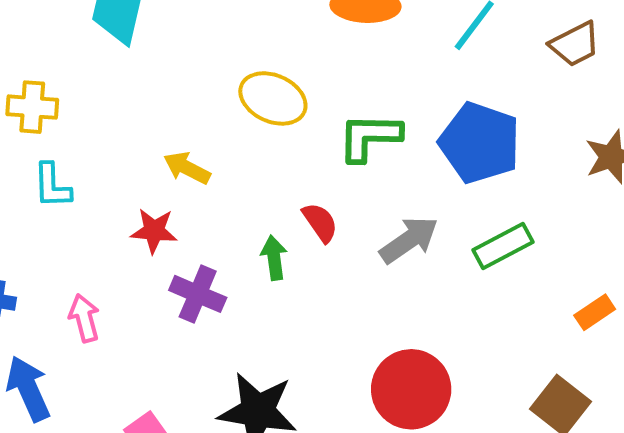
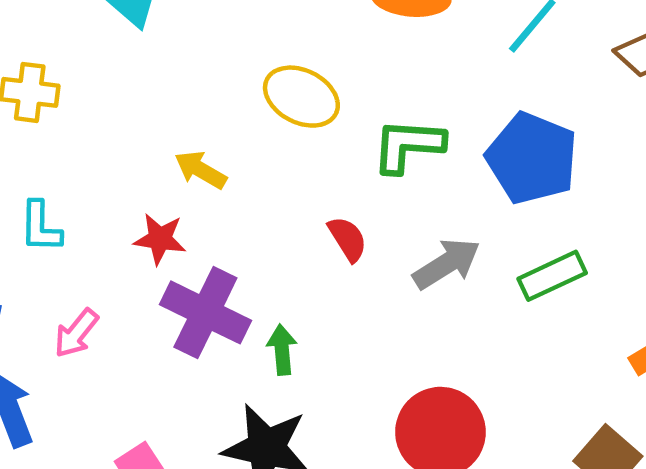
cyan L-shape: (52, 186) -> (41, 227), moved
green arrow: (274, 258) -> (282, 350), moved
purple cross: (198, 294) -> (205, 312), size x1.4
pink arrow: (84, 318) -> (76, 333), turned -129

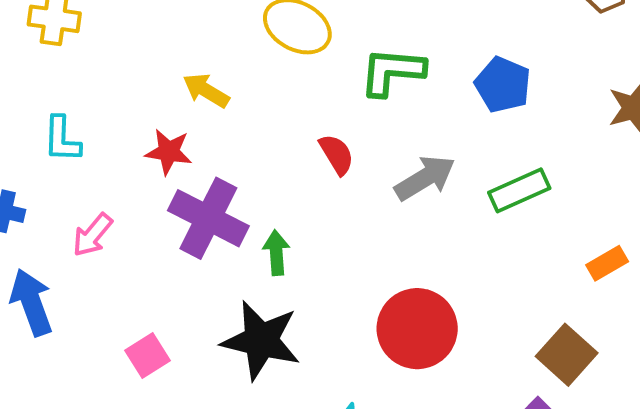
blue pentagon: (532, 158) -> (503, 85), size x0.7

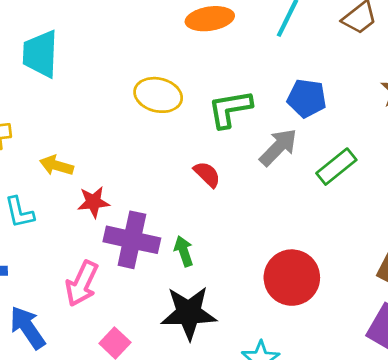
yellow arrow: (206, 90) -> (57, 165), moved
gray arrow: (425, 178) -> (278, 147), moved
pink arrow: (92, 235) -> (82, 284), moved, size x1.4

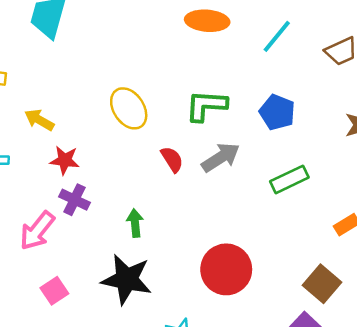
yellow ellipse: (158, 95) -> (129, 108), moved, turned 30
gray arrow: (278, 147) -> (221, 157), moved
purple cross: (132, 240) -> (75, 200), moved, size x0.6

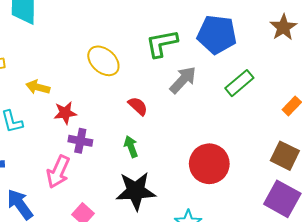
blue pentagon: (277, 112) -> (217, 34), size x1.4
red semicircle: (172, 159) -> (138, 106), moved

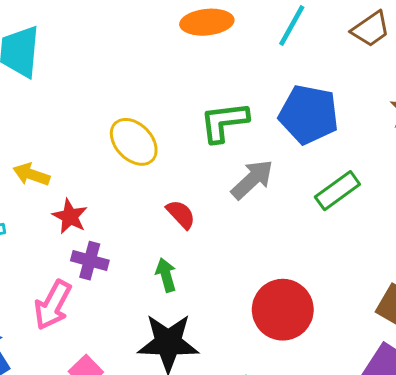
red star: (65, 113) -> (70, 216), turned 30

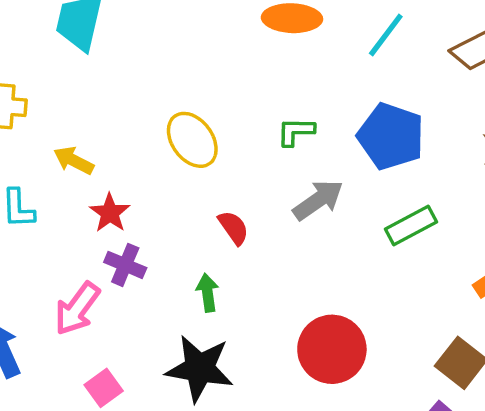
green L-shape: (224, 122) -> (296, 132), size x0.7

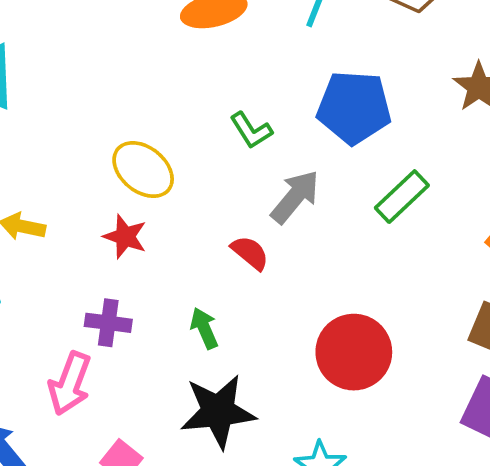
green L-shape: (296, 132) -> (251, 130), turned -108
red star: (110, 213) -> (125, 237), moved
red semicircle: (233, 228) -> (250, 253), moved

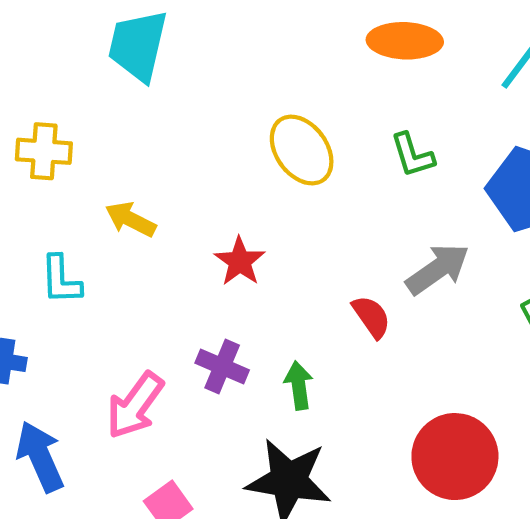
green L-shape: (251, 130) -> (412, 155), moved
yellow ellipse: (143, 170) -> (302, 150), moved
purple cross: (108, 323) -> (222, 367), moved

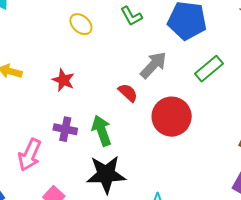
yellow ellipse: (302, 150) -> (81, 24), size x0.7
green arrow: (299, 386) -> (102, 131), size x1.4
red circle: (455, 457) -> (172, 117), moved

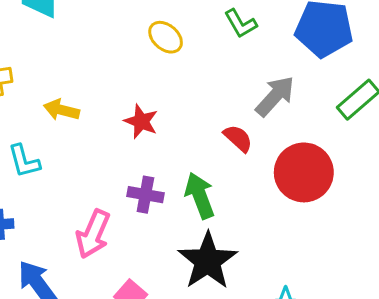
black star: (106, 174) -> (208, 261), turned -30

